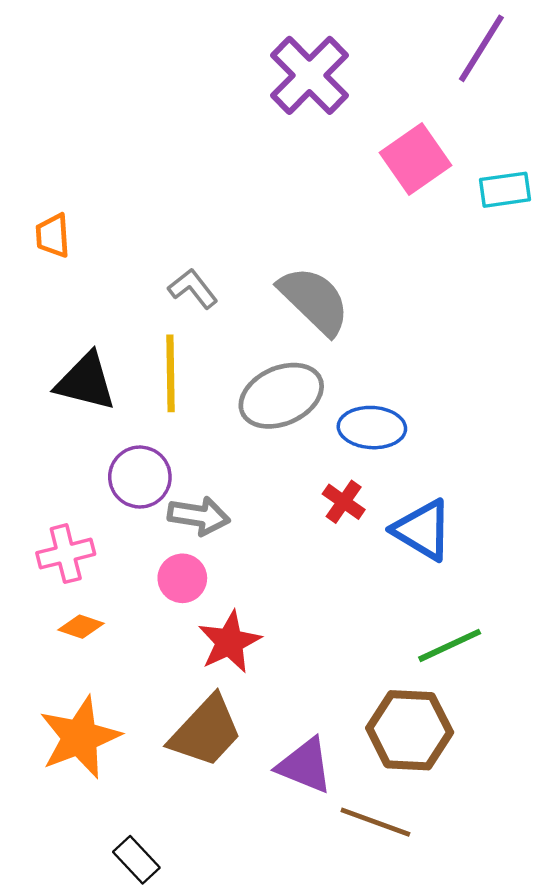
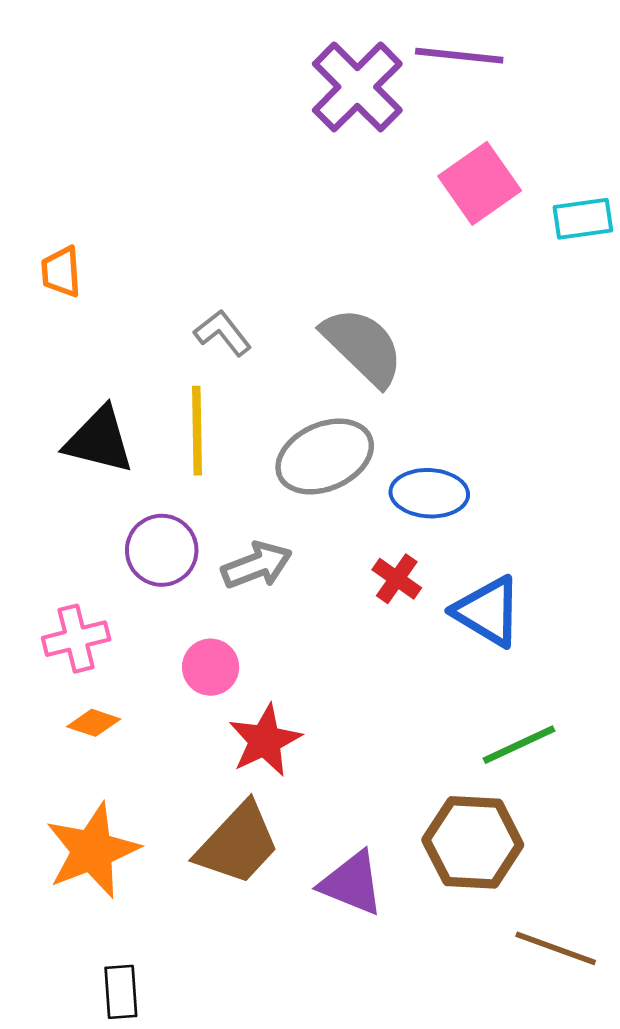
purple line: (481, 48) -> (459, 56), moved, turned 64
gray arrow: (199, 516) -> (257, 565), moved, turned -30
brown line: (375, 822) -> (556, 948), moved
black rectangle: (136, 860) -> (121, 992), moved, turned 39

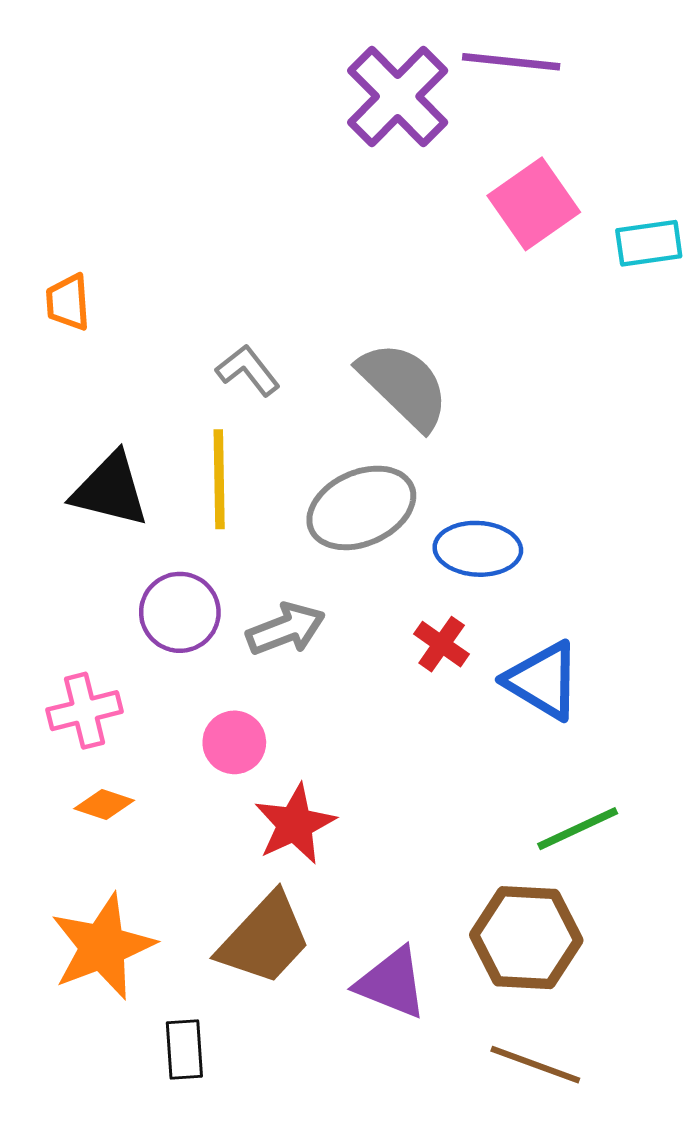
brown line: (556, 948) -> (535, 1065), moved
black rectangle: (121, 992) -> (184, 1049), moved

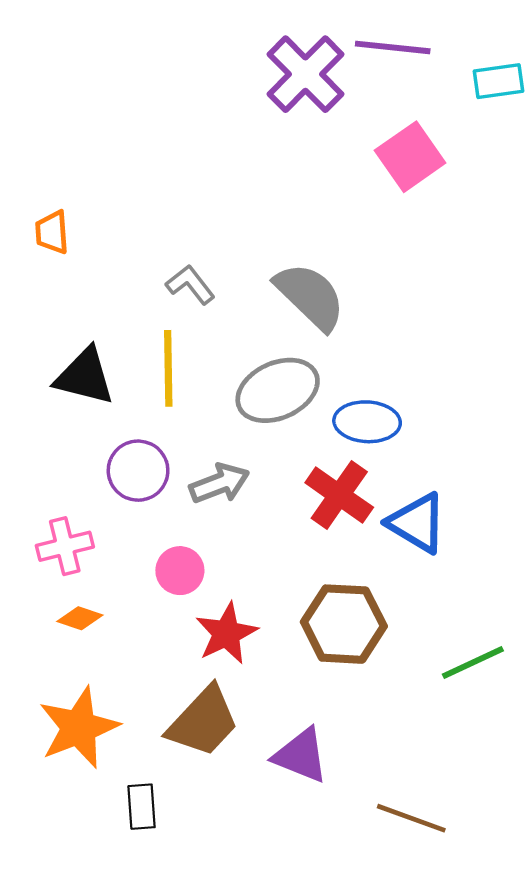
cyan rectangle: (649, 243) -> (498, 81), moved
red cross: (442, 644) -> (339, 495), size x1.6
green line: (578, 829) -> (473, 662), moved
brown hexagon: (526, 938) -> (344, 624), moved

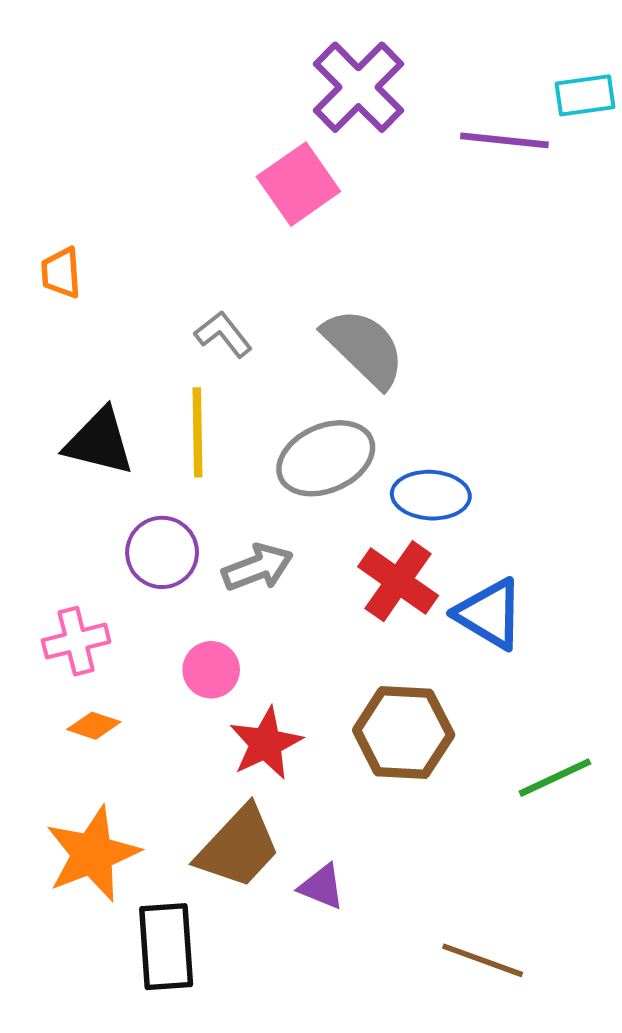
purple line: (393, 47) -> (504, 140), moved
pink square: (410, 157) -> (298, 184), moved
purple triangle: (301, 755) -> (322, 887), moved, size x0.7
black rectangle: (142, 807) -> (166, 947), size x1.6

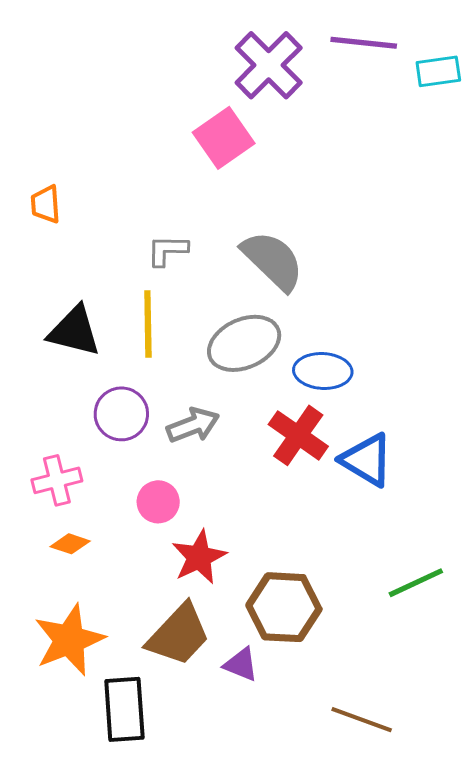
purple line: (504, 140) -> (364, 43), moved
gray L-shape: (223, 334) -> (167, 250), turned -51
brown hexagon: (404, 733) -> (284, 607), moved

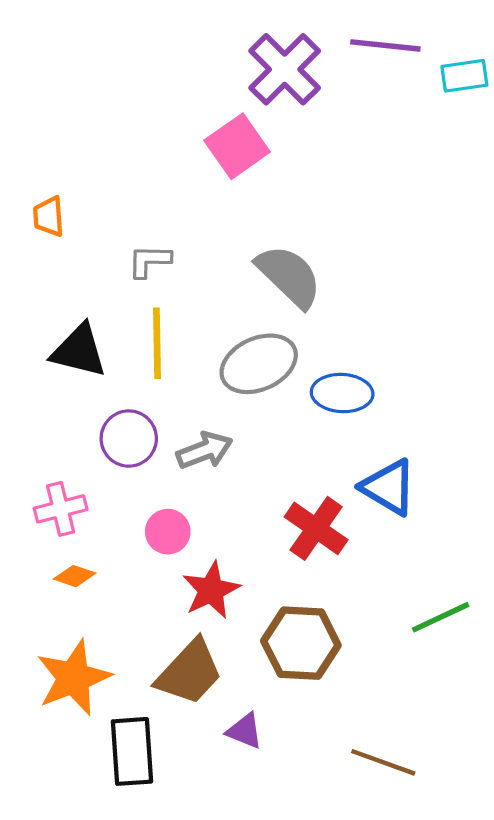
gray L-shape: (167, 250) -> (149, 261), moved
red cross: (298, 435) -> (316, 528), moved
purple triangle: (241, 664) -> (245, 731), moved

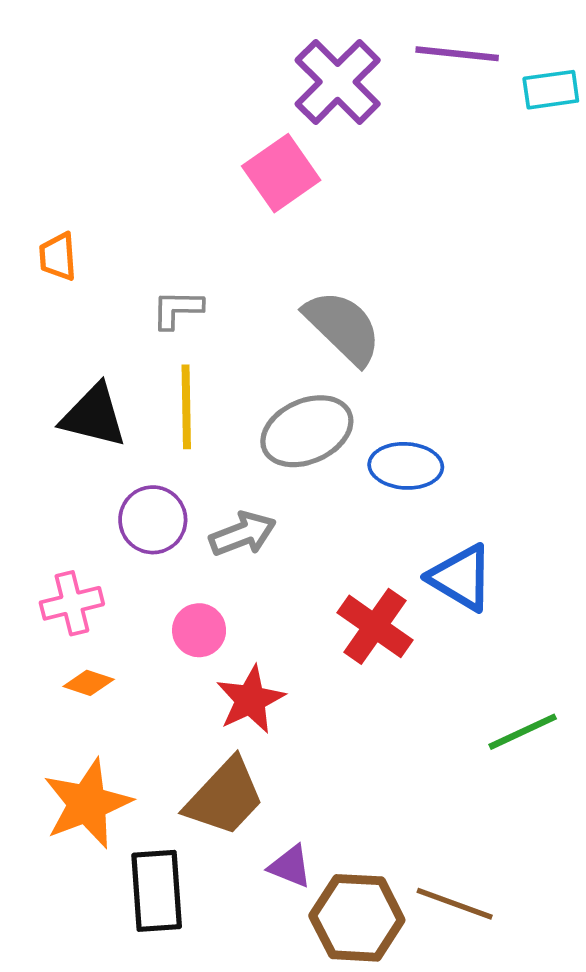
brown hexagon: (301, 643) -> (357, 918), moved

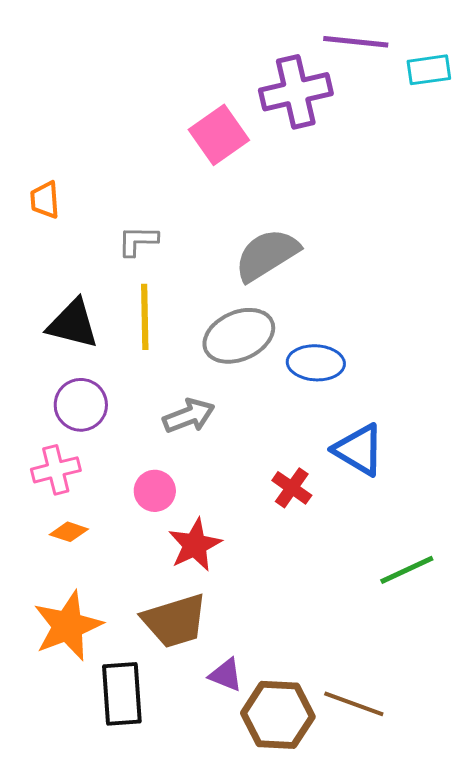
purple cross: (338, 82) -> (296, 92), moved, turned 32
gray semicircle: (343, 327) -> (267, 255), turned -76
purple circle: (153, 520) -> (81, 405), moved
red cross: (375, 626) -> (292, 488), size x0.7
brown trapezoid: (225, 797) -> (175, 621), turned 30

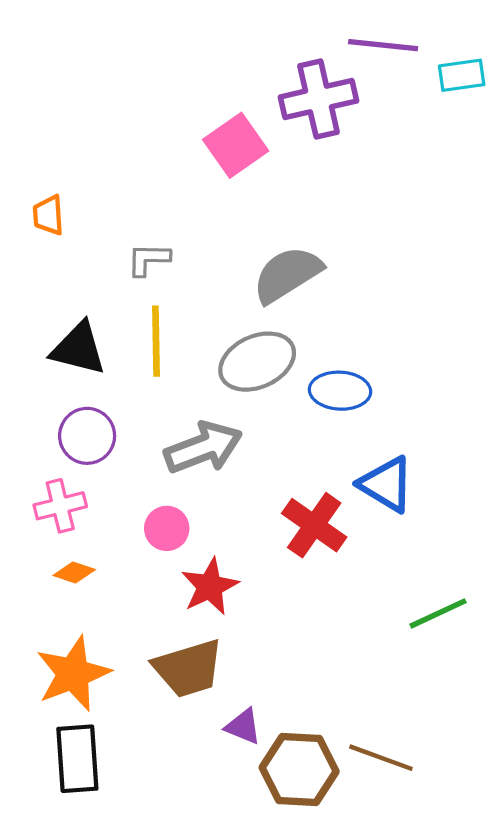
gray arrow: (189, 416) -> (203, 448), size x1.4
red cross: (292, 488) -> (314, 525), size x1.5
black rectangle: (122, 694) -> (77, 759), moved

